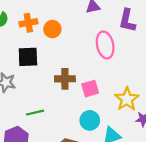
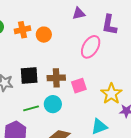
pink ellipse: (105, 45) -> (91, 47), turned 45
black square: (28, 57) -> (29, 75), moved
cyan circle: (90, 120) -> (53, 104), moved

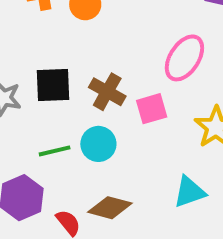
pink ellipse: (91, 47) -> (184, 58), moved
brown cross: (56, 78) -> (107, 92), turned 30

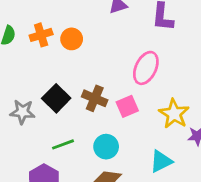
black square: (53, 85) -> (56, 98), turned -36
cyan circle: (98, 144) -> (106, 147), moved

